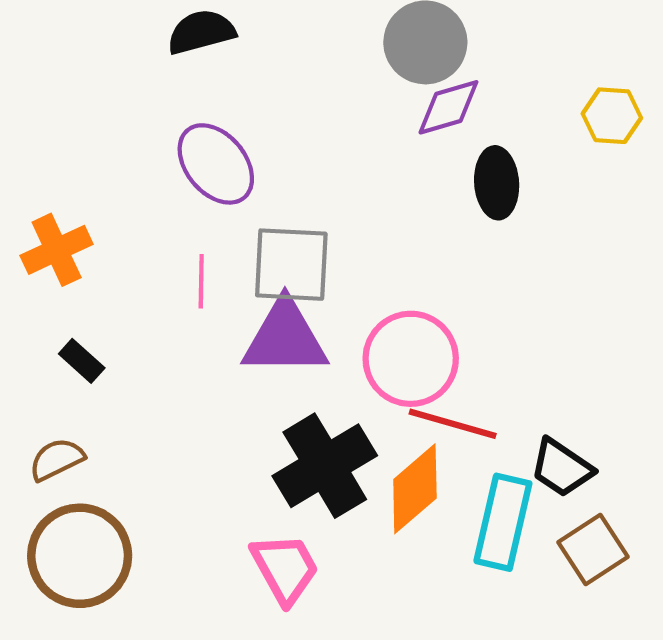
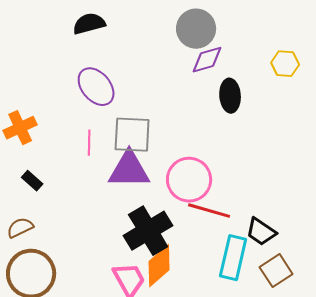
orange diamond: (415, 489) -> (159, 266), moved

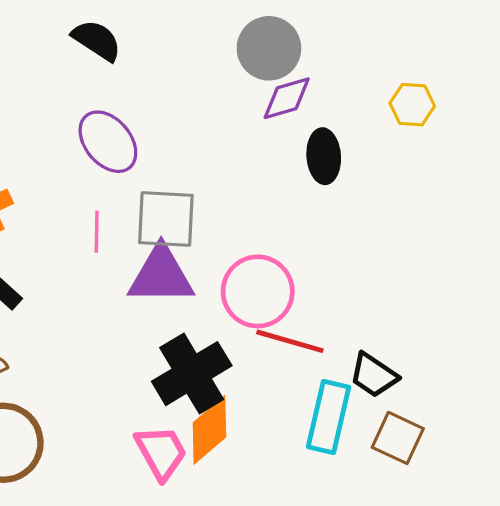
black semicircle: (89, 24) -> (97, 40), turned 48
brown square: (276, 271) -> (398, 438), turned -32

